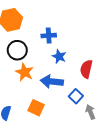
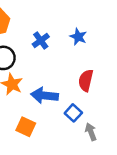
blue cross: (49, 36) -> (41, 40), turned -32
blue star: (59, 56) -> (78, 37), moved

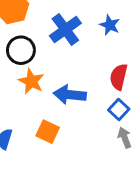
blue cross: (41, 40) -> (65, 29), size x1.5
blue square: (73, 113) -> (119, 109), moved

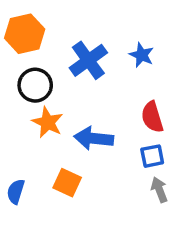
red semicircle: (119, 77) -> (152, 117), turned -30
blue square: (119, 109) -> (152, 156), turned 36

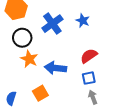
red semicircle: (152, 117) -> (89, 56), turned 72
orange square: (67, 183) -> (40, 93), turned 35

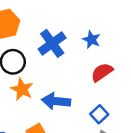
red semicircle: (89, 56) -> (102, 72), moved
blue square: (89, 78) -> (99, 114), turned -32

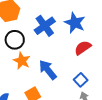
blue star: (91, 40) -> (75, 23), size x1.5
blue arrow: (56, 101) -> (48, 70), turned 45

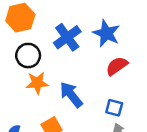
orange star: (22, 61) -> (37, 83), turned -30
blue square: (81, 80) -> (114, 108), turned -32

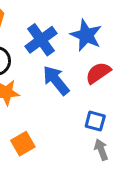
blue arrow: (71, 95) -> (56, 80), moved

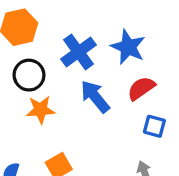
blue square: (95, 121) -> (154, 126), moved

